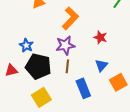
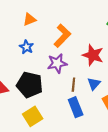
red star: (100, 37) -> (93, 55), size x1.5
blue star: (26, 45) -> (27, 47), moved
brown line: (67, 66) -> (73, 85), moved

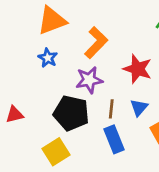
orange triangle: (30, 19) -> (52, 21), size x1.6
black pentagon: (30, 85) -> (71, 113), moved

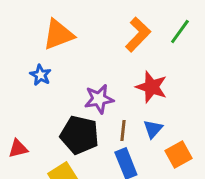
orange L-shape: (96, 43) -> (138, 34), moved
blue star: (48, 58) -> (40, 75), moved
red triangle: (15, 114) -> (18, 148), moved

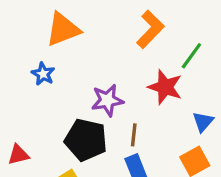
green line: (180, 31) -> (191, 56), moved
blue triangle: (153, 129) -> (203, 122), moved

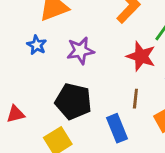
purple star: (107, 100) -> (80, 51), moved
brown line: (134, 135) -> (135, 99), moved

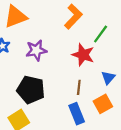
blue rectangle: (117, 128) -> (77, 114), moved

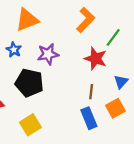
black pentagon: (31, 90) -> (29, 83), moved

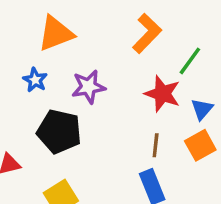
blue triangle: (121, 82) -> (202, 109), moved
orange square: (115, 108) -> (200, 145), moved

